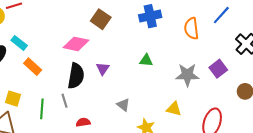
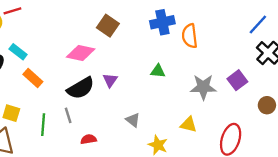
blue line: (221, 15) -> (258, 25), moved
orange semicircle: (191, 28) -> (190, 36), moved
black semicircle: (76, 76) -> (81, 88), turned 50

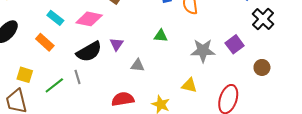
cyan rectangle: (18, 52) -> (55, 18), moved
gray triangle: (133, 120) -> (138, 65), moved, turned -32
green line: (43, 125) -> (54, 85), turned 48
red semicircle: (89, 139) -> (123, 99), moved, size x1.5

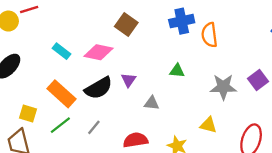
orange rectangle: (45, 42) -> (62, 94), moved, size x1.4
gray line: (77, 77) -> (94, 127), moved, turned 56

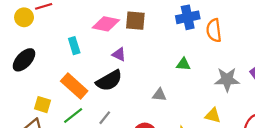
brown square: (126, 25) -> (135, 21), turned -30
cyan rectangle: (62, 51) -> (74, 46), turned 35
pink diamond: (99, 52) -> (106, 24), moved
purple triangle: (129, 80) -> (119, 54), moved, turned -40

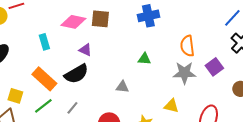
orange semicircle: (214, 30) -> (187, 46), moved

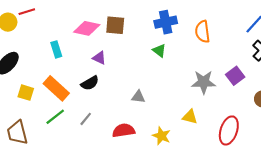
orange semicircle: (187, 46) -> (202, 32), moved
green triangle: (144, 59) -> (159, 51), moved, turned 32
black semicircle: (76, 74) -> (90, 83), size x0.7
yellow square: (15, 96) -> (26, 93), moved

